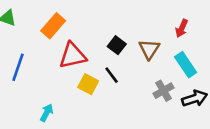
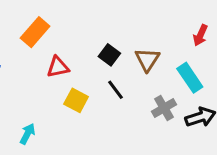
red arrow: (182, 28) -> (200, 35), moved
red triangle: (73, 56) -> (58, 67), size x0.7
black line: (112, 75) -> (115, 90), moved

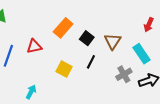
orange rectangle: (35, 32) -> (63, 28), moved
red triangle: (58, 67) -> (34, 46), moved
black line: (115, 90) -> (91, 62), turned 64

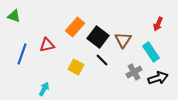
black square: (87, 38) -> (98, 37), size x1.5
black line: (91, 62) -> (102, 60), turned -72

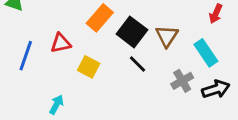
yellow square: (76, 67) -> (89, 67), moved

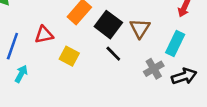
cyan rectangle: (206, 53) -> (175, 44), turned 60
cyan arrow: (56, 105) -> (21, 74), moved

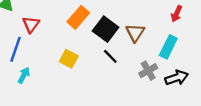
red triangle: (44, 35) -> (31, 24), moved, turned -42

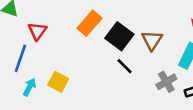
yellow square: (69, 59) -> (58, 82), moved

